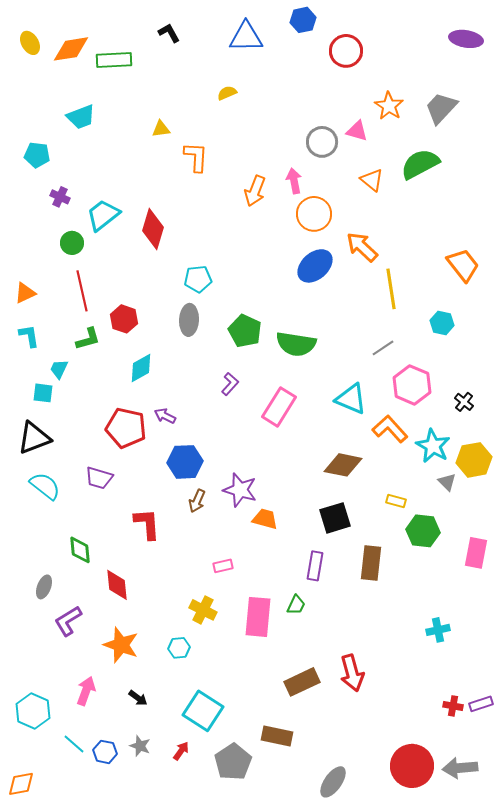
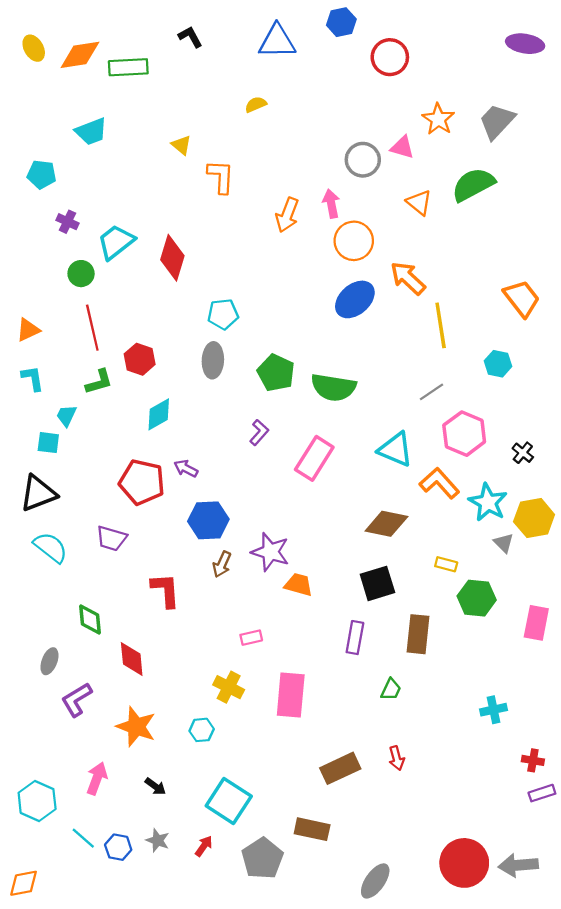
yellow triangle: (161, 129) -> (181, 145), turned 48
green trapezoid: (296, 605) -> (391, 689), moved
red arrow: (352, 673) -> (397, 758), size x0.6
red cross: (453, 706) -> (533, 760), moved

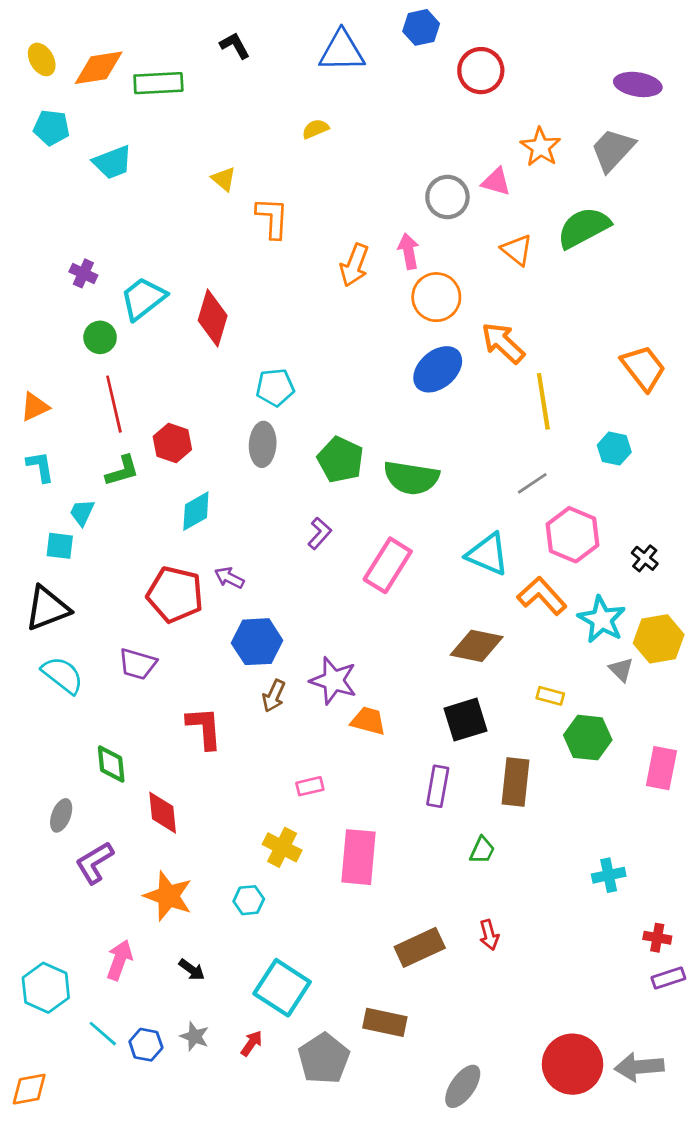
purple ellipse: (525, 44) -> (638, 84), moved
cyan pentagon: (42, 174) -> (51, 128), moved

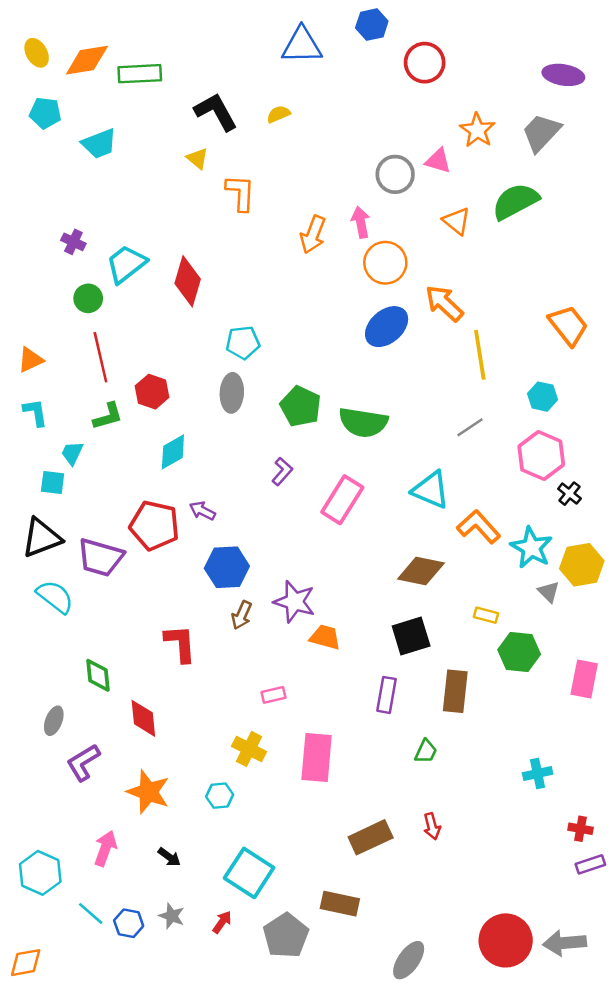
black L-shape: (235, 46) -> (216, 112), moved, size x1.6
pink hexagon: (573, 535) -> (541, 456), moved
purple trapezoid: (138, 664) -> (100, 557), moved, size x1.4

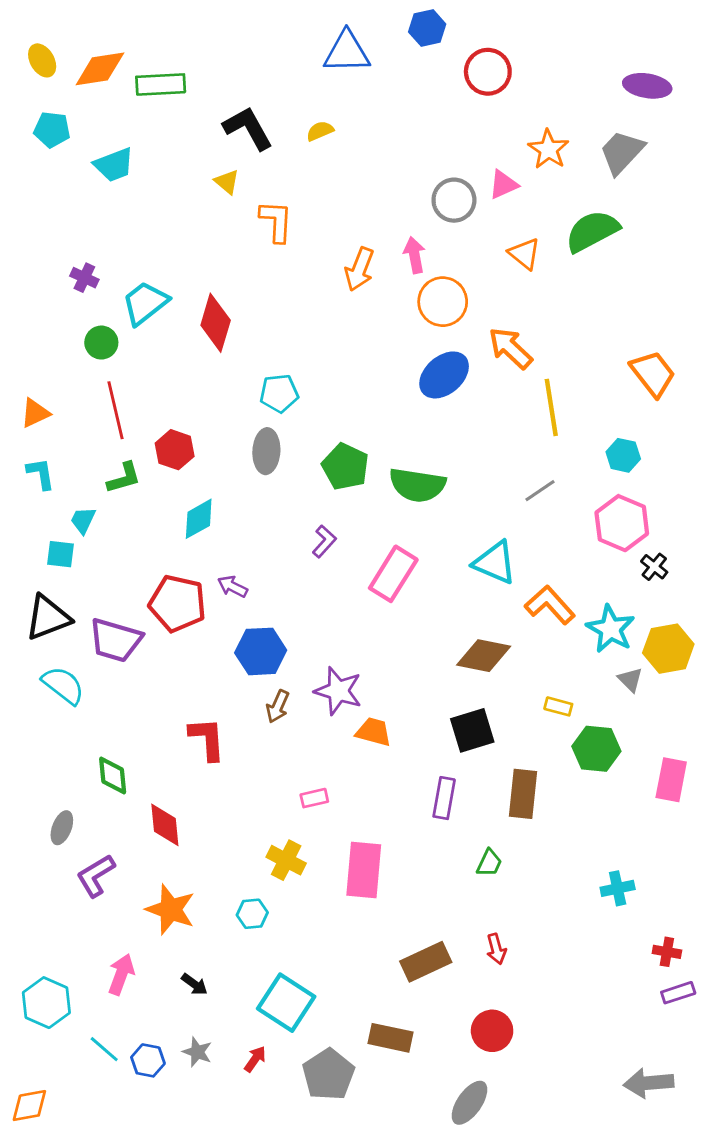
pink triangle: (438, 161) -> (503, 185), turned -40
red circle: (506, 940) -> (492, 1031), moved, size x0.7

